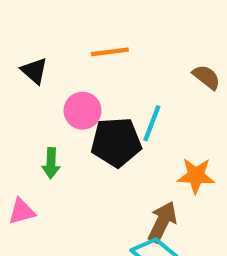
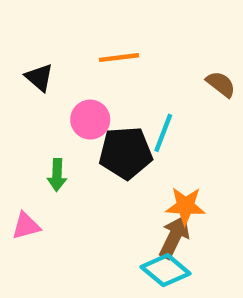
orange star: (196, 176) -> (185, 206), moved

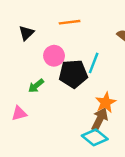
black triangle: (39, 77) -> (26, 33), turned 35
green arrow: (57, 175) -> (36, 86), turned 49
orange star: (185, 206) -> (106, 103), turned -30

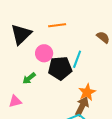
black triangle: (26, 33) -> (21, 34), size x1.6

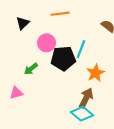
black triangle: (21, 34) -> (23, 23), size x0.6
orange star: (87, 92) -> (96, 73), moved

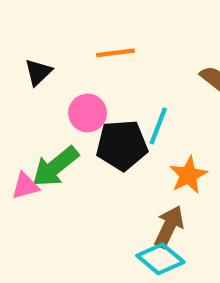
green arrow: (31, 69) -> (55, 167), size x1.6
pink triangle: (16, 93) -> (25, 186), moved

